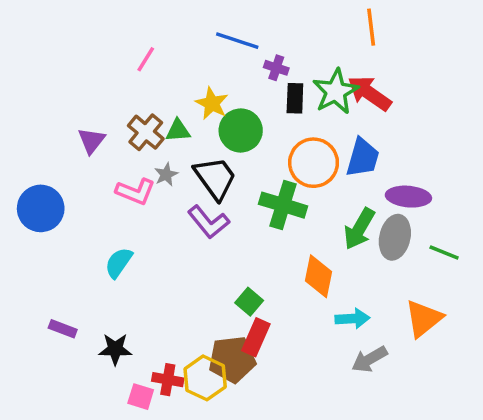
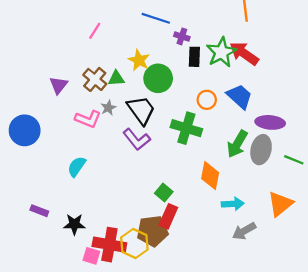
blue trapezoid: (363, 158) -> (240, 96), turned -64
orange circle: (314, 163) -> (207, 100), size x0.6
red cross: (168, 380) -> (109, 245), size x1.6

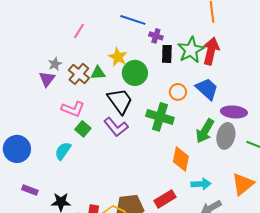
red arrow: (244, 53) -> (211, 51), turned 68
gray star: (108, 108) -> (55, 64), moved
blue circle: (25, 130) -> (17, 149), moved
green square: (164, 193) -> (83, 129), moved
red rectangle: (168, 216) -> (165, 199), moved, turned 35

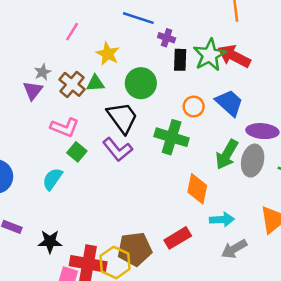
red arrow: (211, 51) -> (234, 56), turned -76
yellow star: (118, 57) -> (108, 54), moved

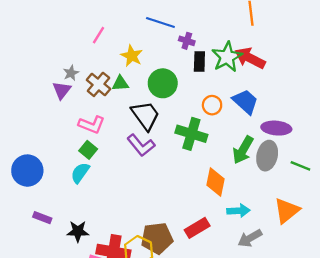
green square: (77, 152) -> (88, 150), moved

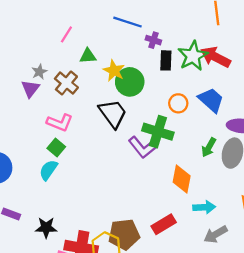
yellow star: (132, 56) -> (114, 71), moved
green triangle: (120, 83) -> (88, 56), moved
purple L-shape: (141, 145) -> (142, 147), moved
green arrow: (243, 150) -> (209, 147), size x0.7

